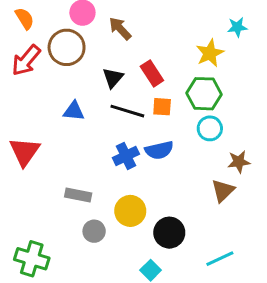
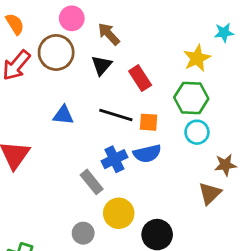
black triangle: (113, 78) -> (102, 65), moved
orange square: (162, 107) -> (149, 122), moved
gray rectangle: (78, 195) -> (92, 182), moved, turned 40

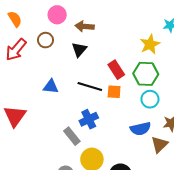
brown arrow: (109, 34) -> (85, 26), turned -42
brown circle: (56, 52) -> (46, 40), size x0.6
red rectangle: (140, 78) -> (116, 70), moved
blue semicircle: (147, 153) -> (140, 129), moved

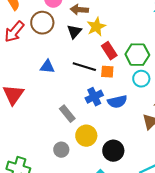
brown circle: (46, 40) -> (42, 23), size x1.5
yellow star: (150, 44) -> (96, 27), moved
blue cross: (89, 119) -> (94, 97), moved
blue semicircle: (140, 129) -> (117, 102), moved

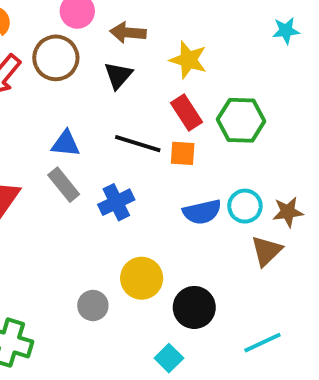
yellow star: (96, 27) -> (188, 60), moved, turned -30
cyan circle: (141, 79) -> (245, 206), moved
blue cross: (94, 97) -> (116, 202), moved
gray rectangle: (67, 114) -> (64, 185), moved

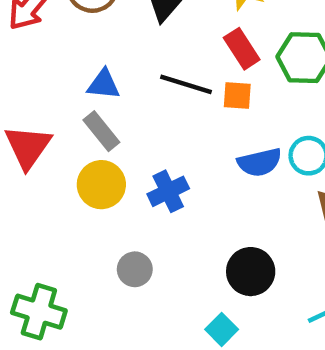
blue cross: (116, 202) -> (168, 191), moved
yellow circle: (142, 278) -> (101, 185), moved

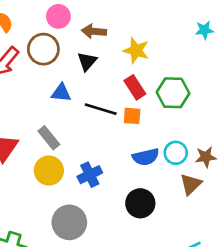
blue triangle: (104, 84) -> (61, 93), moved
gray circle: (135, 269) -> (69, 222), size x1.6
black circle: (251, 272) -> (140, 203), moved

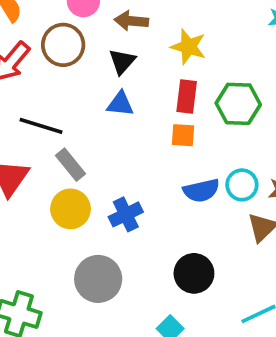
red rectangle: (135, 87) -> (187, 96), turned 40
blue triangle: (61, 93) -> (120, 104), moved
black line: (101, 109) -> (41, 126), moved
black circle: (140, 203) -> (194, 273), moved

